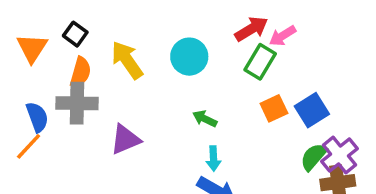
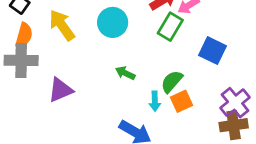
orange square: (274, 108) -> (182, 101), moved
blue square: (312, 110) -> (213, 51), moved, turned -32
green semicircle: (314, 157) -> (172, 82), moved
cyan arrow: (213, 158) -> (155, 101), moved

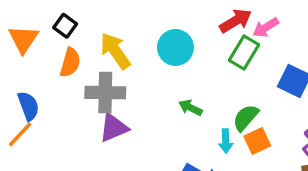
gray cross: (21, 60) -> (105, 93), moved

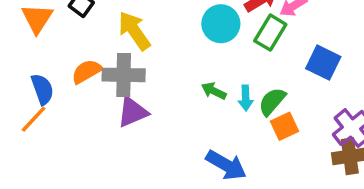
cyan circle: (175, 47) -> (221, 24), moved
orange semicircle: (70, 63) -> (87, 71), moved, turned -136
cyan arrow: (226, 141) -> (246, 98), moved

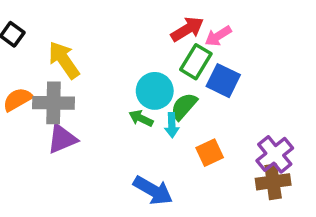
cyan circle: (221, 24) -> (155, 91), moved
blue square: (323, 63) -> (223, 81), moved
green semicircle: (272, 101) -> (184, 106), moved

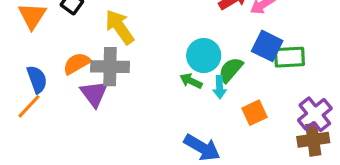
green rectangle: (196, 62) -> (289, 57), moved, turned 56
purple triangle: (62, 139) -> (94, 94), moved, turned -44

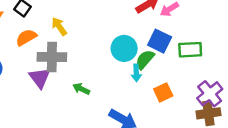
yellow arrow: (120, 27) -> (59, 26), size x0.7
blue square: (267, 46) -> (160, 41), moved
orange semicircle: (77, 63) -> (26, 37), moved
green arrow: (191, 81) -> (81, 89), moved

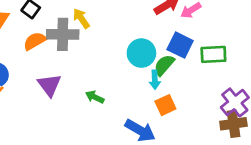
yellow arrow: (59, 26) -> (81, 18), moved
gray cross: (52, 57) -> (63, 34), moved
orange square: (163, 92) -> (165, 105), moved

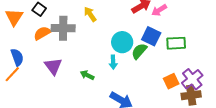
yellow arrow: (81, 18) -> (90, 14), moved
cyan arrow: (155, 80) -> (113, 62), moved
orange square: (165, 105) -> (171, 81), moved

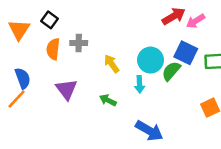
yellow arrow: (90, 14) -> (112, 64), moved
gray cross: (63, 28) -> (79, 43), size x0.6
orange semicircle: (42, 33) -> (53, 49), turned -54

